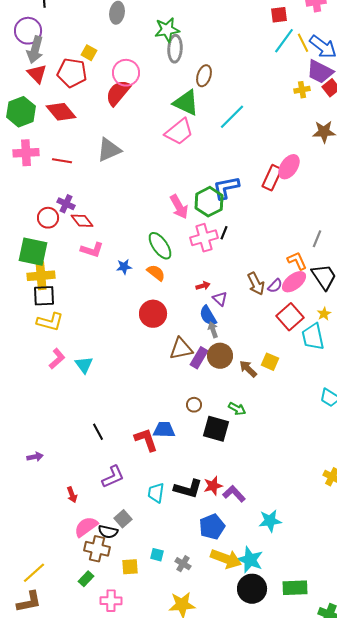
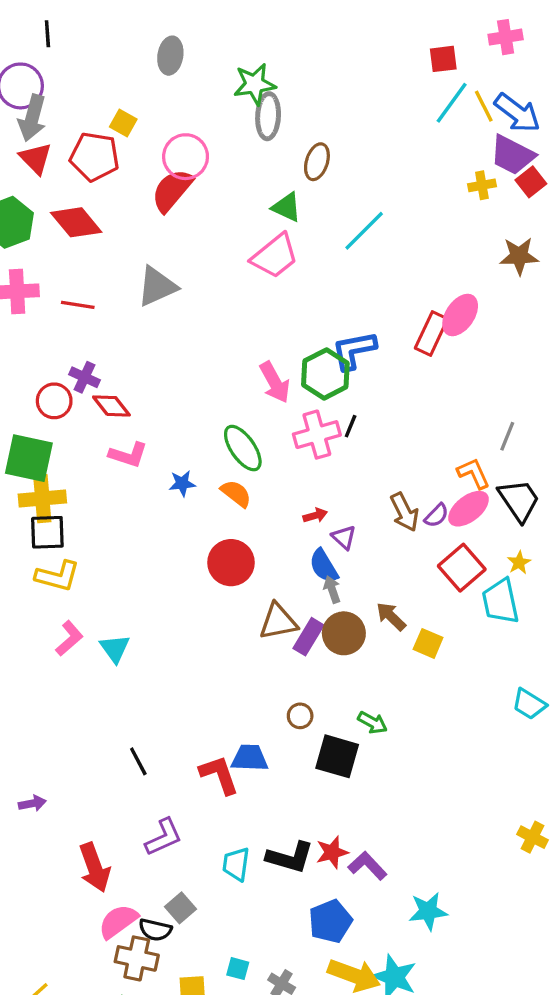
green triangle: (186, 103) -> (287, 207), size x0.7
brown arrow: (248, 369) -> (391, 616), moved
red arrow: (72, 495) -> (95, 867), size x1.8

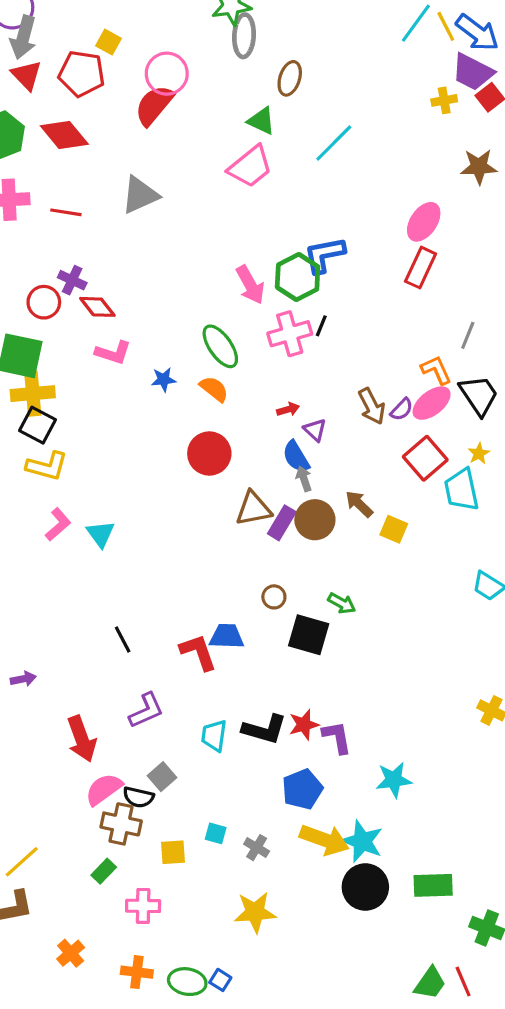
red rectangle: (431, 334) -> (421, 268), moved
black square: (47, 532) -> (37, 425), turned 30
purple L-shape: (367, 866) -> (337, 737), turned 33

